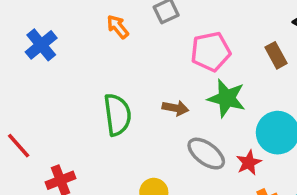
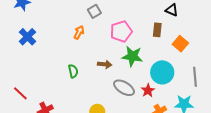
orange arrow: (118, 27) -> (79, 32), moved, turned 72
brown rectangle: (276, 55) -> (157, 30), turned 40
green semicircle: (117, 115) -> (73, 71), size x0.6

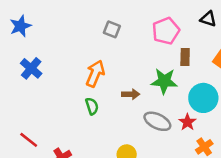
gray square: (94, 11) -> (112, 29), turned -32
brown rectangle: (157, 30) -> (185, 57), moved
pink pentagon: (121, 31) -> (166, 31), moved
orange arrow: (79, 32) -> (95, 74), moved, size x1.5

